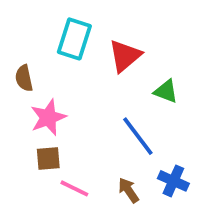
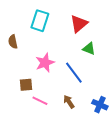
red triangle: (125, 56) -> (79, 24), moved
pink star: (48, 117) -> (45, 63), moved
blue cross: (173, 181) -> (100, 105), moved

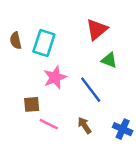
cyan rectangle: (40, 21) -> (44, 43), moved
brown semicircle: (13, 42) -> (16, 41), moved

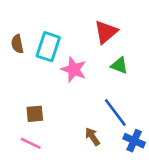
pink star: (55, 77) -> (74, 69), moved, turned -30
blue line: (91, 90) -> (115, 112), moved
pink line: (49, 124) -> (31, 143), moved

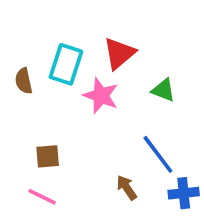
red triangle: (106, 32) -> (119, 53), moved
brown semicircle: (17, 44) -> (24, 81), moved
blue cross: (134, 141) -> (184, 193), turned -30

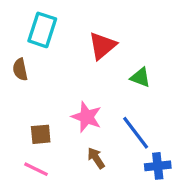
cyan rectangle: (66, 64) -> (42, 30), moved
pink star: (101, 96) -> (87, 117), moved
brown arrow: (127, 188) -> (96, 158), moved

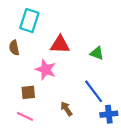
red triangle: (102, 46) -> (60, 45), moved, turned 42
pink star: (87, 117) -> (46, 70), moved

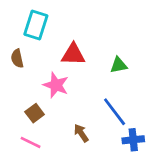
green triangle: (97, 53) -> (119, 65), turned -32
brown square: (28, 92) -> (35, 113), turned -32

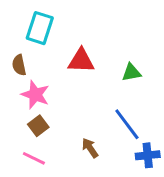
pink star: (56, 85) -> (35, 95), moved

